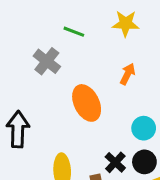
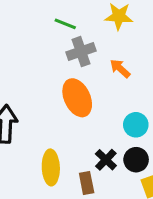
gray cross: (47, 61) -> (81, 52), moved, turned 32
orange arrow: (128, 74) -> (120, 68), turned -75

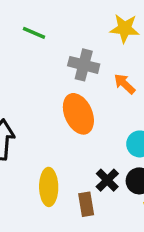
green line: (65, 24) -> (34, 33), moved
gray cross: (81, 52) -> (84, 65), turned 32

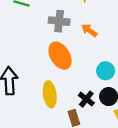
yellow ellipse: (49, 187) -> (50, 94), moved

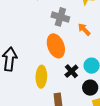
black cross: (86, 99) -> (71, 71), moved

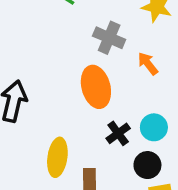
yellow ellipse: (41, 77) -> (57, 157), moved

